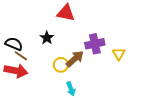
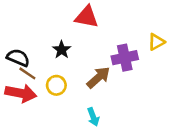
yellow triangle: (119, 54) -> (156, 42), moved, turned 32
yellow circle: (61, 65) -> (56, 85), moved

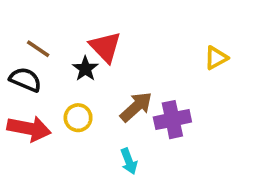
red triangle: (87, 17) -> (105, 47), moved, turned 35
purple cross: (125, 58) -> (172, 120), moved
brown line: (27, 73) -> (38, 49), moved

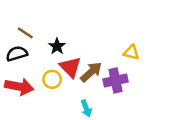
red triangle: (105, 47) -> (70, 67), moved
yellow triangle: (216, 58) -> (131, 52), moved, turned 42
black semicircle: (25, 80) -> (17, 54), turned -40

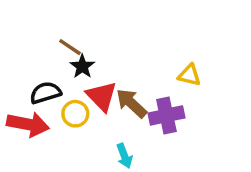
brown line: (25, 33) -> (70, 47), moved
black semicircle: (17, 54) -> (45, 93), moved
brown arrow: (91, 72) -> (131, 103), turned -95

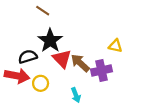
brown line: (70, 47) -> (43, 11), moved
black star: (82, 66) -> (50, 41), size x1.6
yellow circle: (75, 114) -> (41, 83), moved

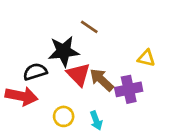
brown line: (43, 11) -> (89, 27), moved
black star: (50, 41) -> (64, 51), turned 30
yellow circle: (41, 83) -> (64, 116), moved

